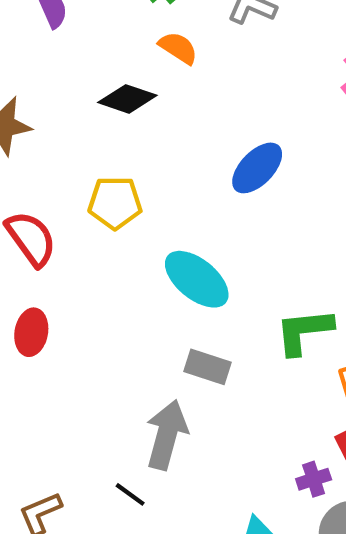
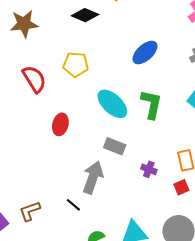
green L-shape: (304, 331) -> (151, 104), moved, turned 104
red ellipse: (31, 332) -> (60, 124), moved
purple cross: (314, 479) -> (149, 169), moved, turned 35

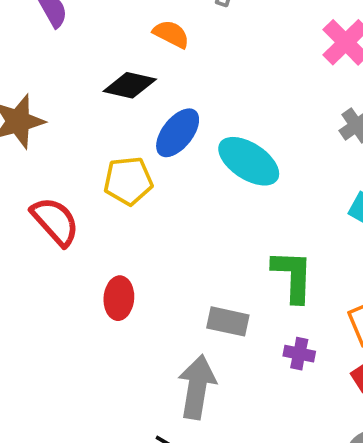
blue ellipse: (145, 52) -> (178, 133), moved
cyan ellipse: (112, 104) -> (249, 161), moved
green L-shape: (151, 104) -> (293, 276), moved

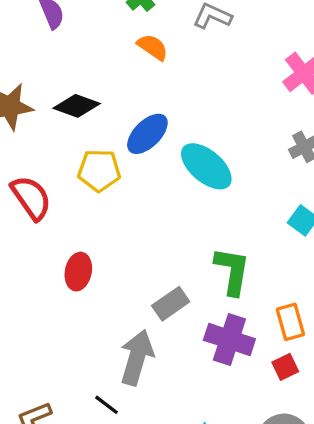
black diamond: (130, 85) -> (77, 106), moved
gray rectangle: (228, 321) -> (171, 304), turned -54
purple cross: (299, 354) -> (229, 340), size x1.8

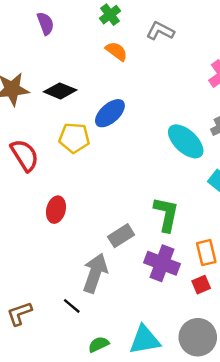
cyan ellipse: (206, 166) -> (186, 141), moved

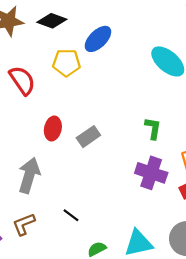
green L-shape: (166, 214) -> (153, 128), size x0.7
gray rectangle: (121, 236) -> (88, 137), moved
gray arrow: (95, 273) -> (29, 175), moved

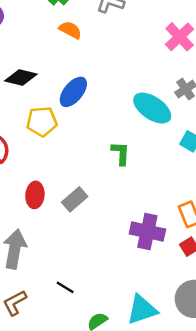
green L-shape: (153, 128) -> (121, 153), moved

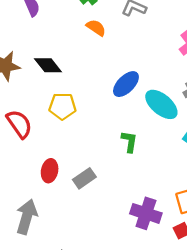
black diamond: (21, 78) -> (48, 65), turned 32
blue ellipse: (73, 92) -> (126, 84), moved

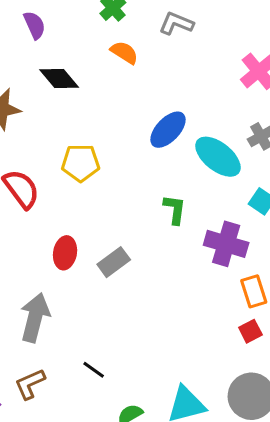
black diamond: (48, 65) -> (59, 78), moved
purple cross: (146, 213) -> (226, 244), moved

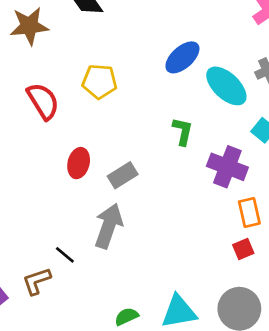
gray arrow: (35, 318) -> (109, 226), moved
black line: (94, 370) -> (65, 255), moved

